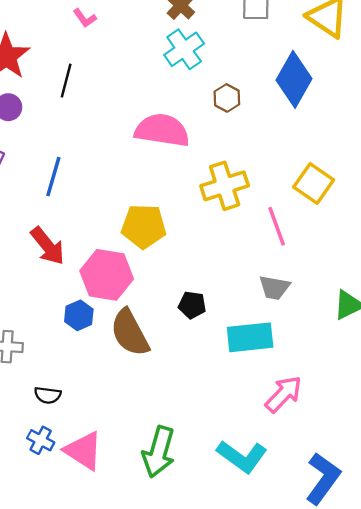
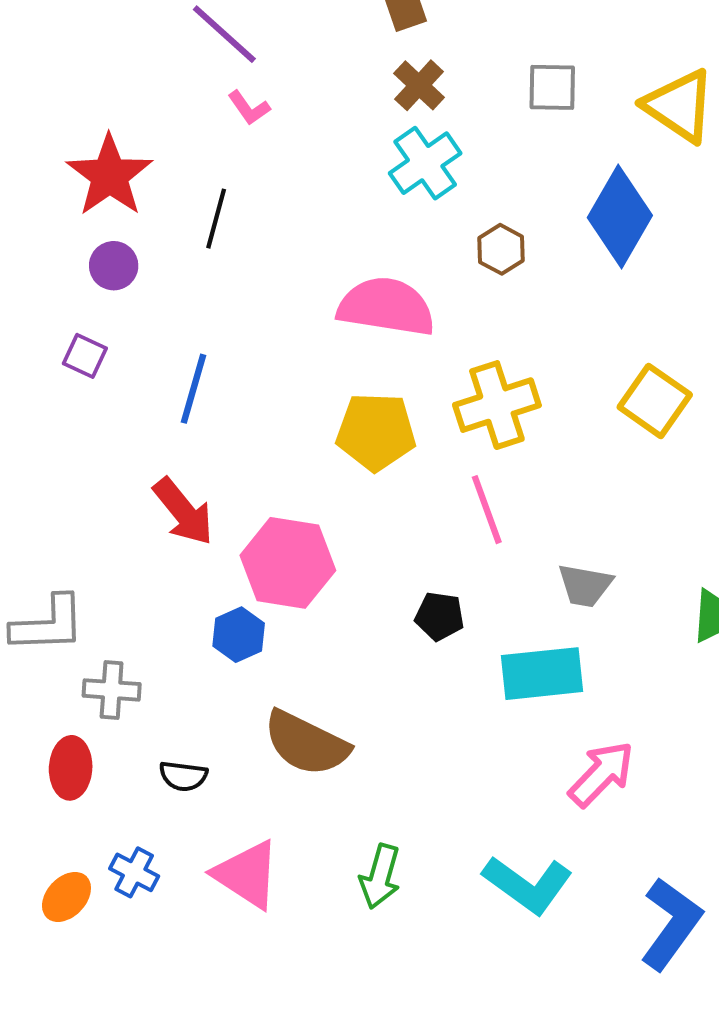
yellow pentagon: (144, 226) -> (376, 432), moved
pink line: (277, 226) -> (487, 510), moved
brown semicircle: (130, 333) -> (306, 743), moved, turned -36
blue cross: (41, 440) -> (134, 872), moved
green arrow: (159, 452) -> (380, 876), size x0.7

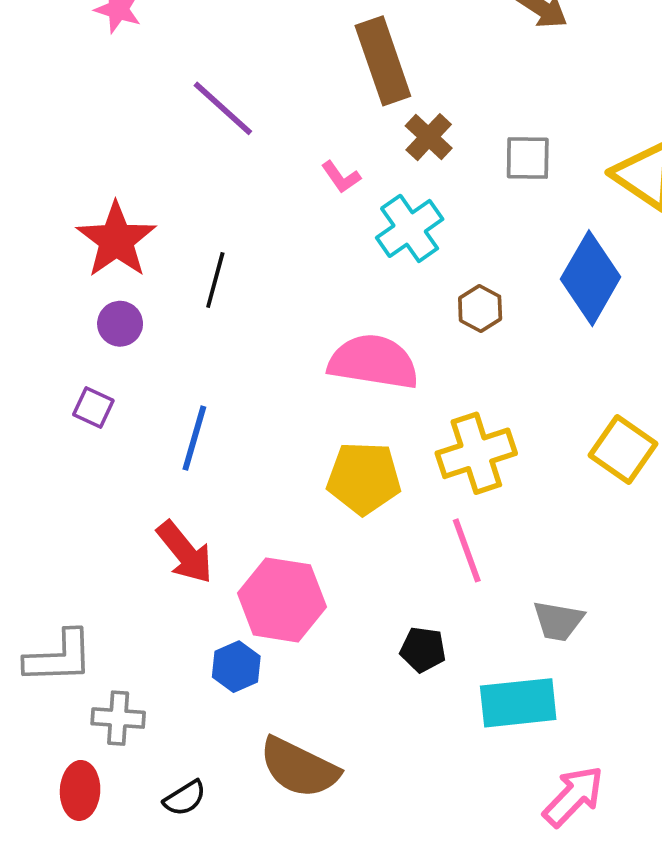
brown cross: (419, 85) -> (429, 137), moved
pink L-shape: (249, 108) -> (341, 177), moved
black semicircle: (183, 776) -> (185, 798), turned -39

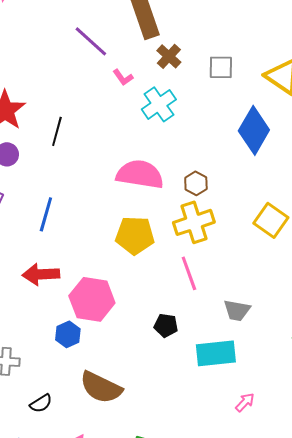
purple line: (223, 108) -> (91, 41), moved
brown hexagon: (480, 308) -> (196, 183), moved
red arrow: (185, 552) -> (41, 274), turned 126
pink arrow: (573, 796) -> (245, 402), size x0.6

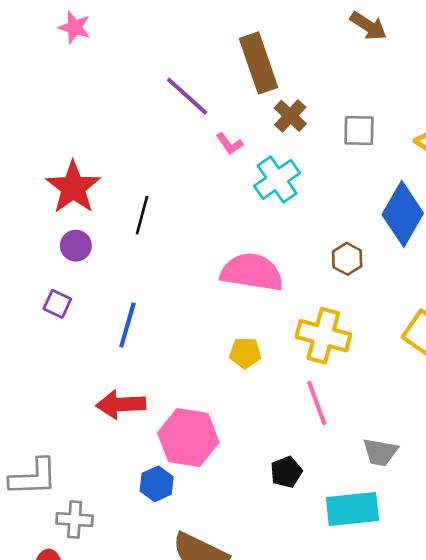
brown hexagon: (196, 183) -> (347, 259), moved
yellow cross: (194, 222) -> (323, 336), turned 33
yellow pentagon: (135, 235) -> (245, 353), size x0.6
black pentagon: (166, 325) -> (286, 472), turned -30

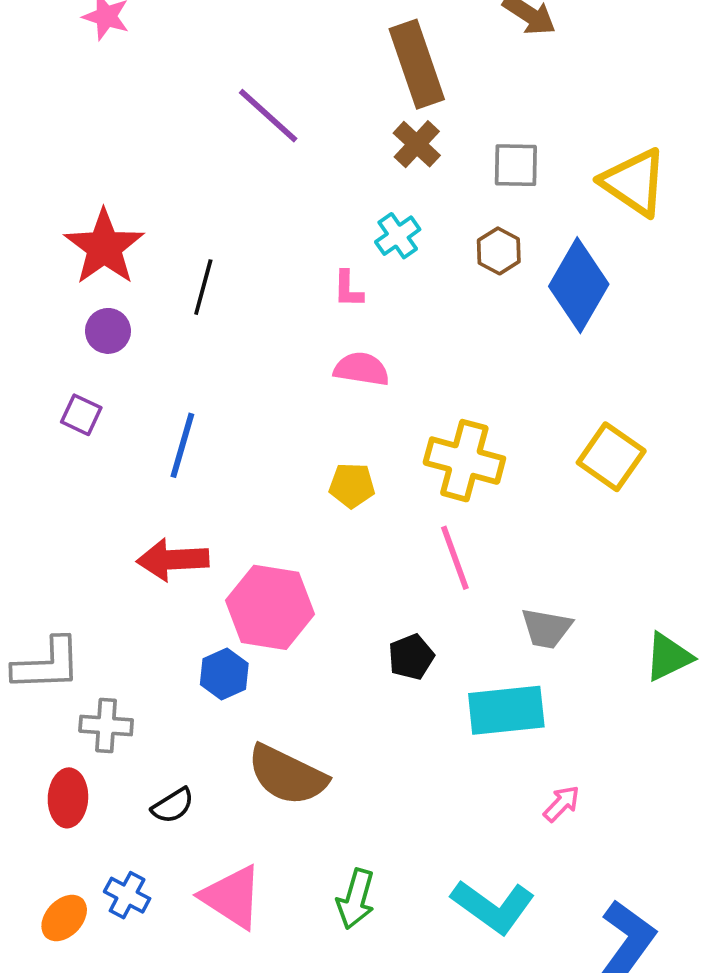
brown rectangle: (258, 63) -> (417, 64), moved
pink L-shape: (229, 144) -> (348, 289), moved, turned 36
cyan cross: (277, 179) -> (398, 236), size x0.7
brown hexagon: (347, 259) -> (499, 251), moved
pink semicircle: (252, 272) -> (361, 369), size x0.6

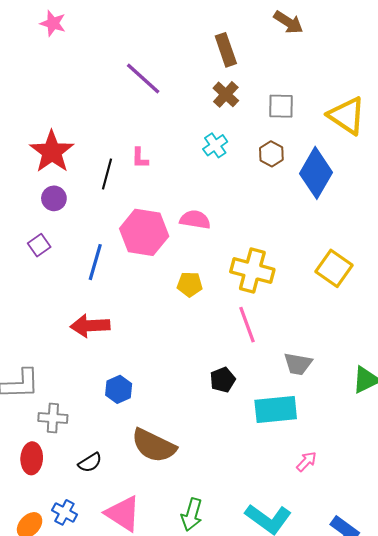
brown rectangle: (417, 64) -> (226, 50), size x0.7
pink L-shape: (348, 289) -> (140, 158), moved
purple square: (81, 415) -> (39, 245), turned 30
pink hexagon: (270, 607) -> (144, 232), moved

